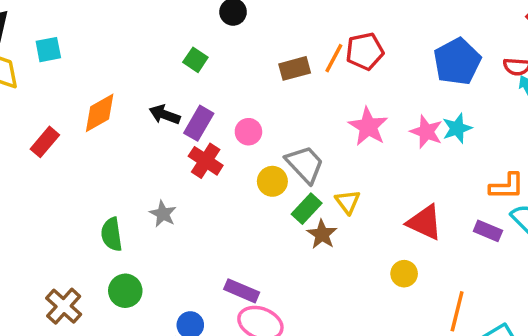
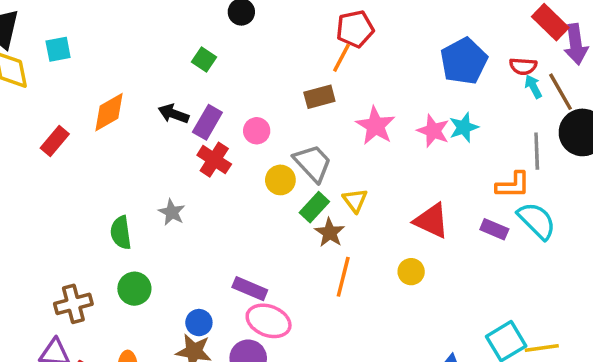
red pentagon: (365, 51) -> (355, 29), moved
brown rectangle: (295, 68) -> (319, 97), moved
brown cross: (64, 306) -> (73, 304), turned 33
orange line: (457, 311) -> (343, 277), moved

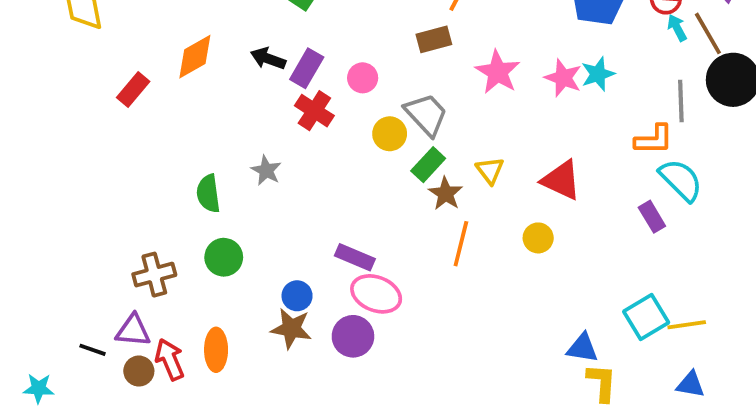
yellow triangle: (355, 200) -> (490, 170), moved
purple rectangle: (494, 229) -> (652, 217), moved, turned 36

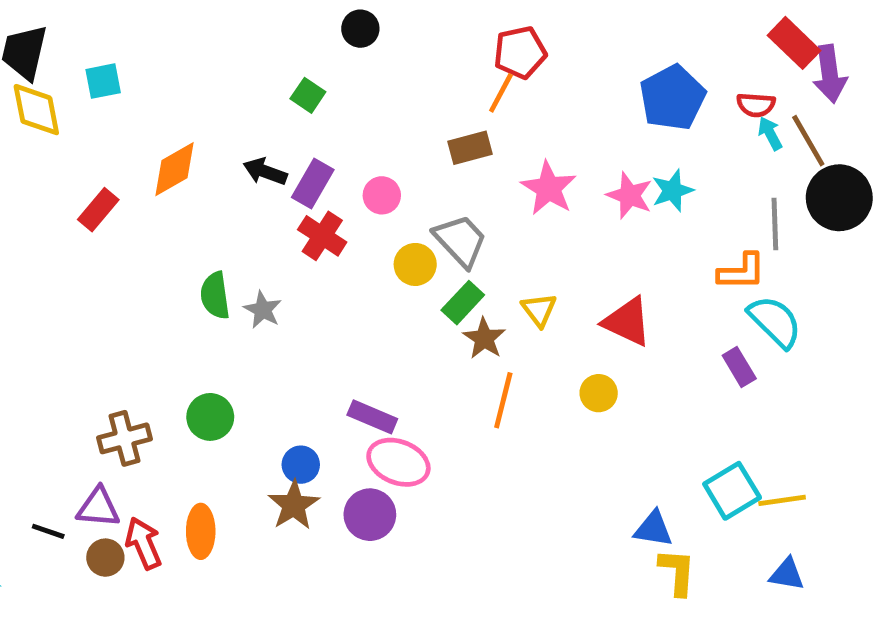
green semicircle: (208, 194) -> (215, 295), moved
brown star: (291, 329) -> (294, 505), turned 30

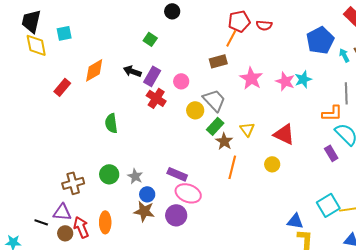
blue pentagon: (672, 98) -> (320, 40), moved
red semicircle: (756, 105) -> (264, 25), moved
gray star: (263, 310) -> (135, 176), moved
brown star: (294, 505) -> (144, 211), turned -30

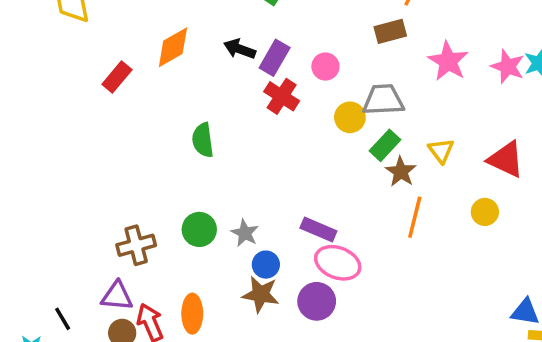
gray trapezoid: (214, 100) -> (383, 100), turned -50
black line: (41, 222) -> (63, 319), moved, turned 40

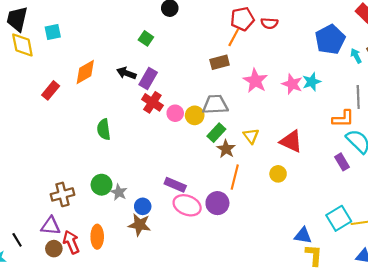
pink circle: (325, 67) -> (175, 113), moved
gray star: (245, 233) -> (119, 192), moved
purple circle: (317, 301) -> (217, 203), moved

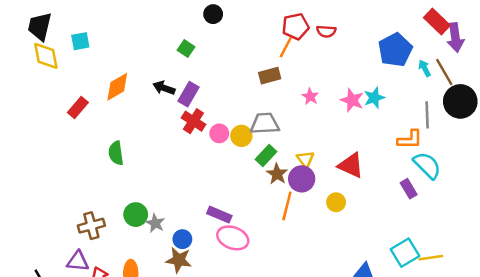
pink star: (255, 81) -> (310, 97), size x0.6
green semicircle: (104, 129) -> (116, 153), moved
purple circle: (217, 203) -> (302, 179), moved

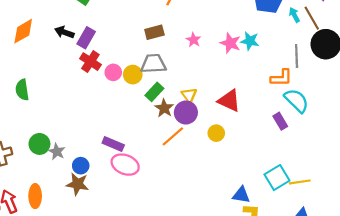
brown rectangle: (270, 76) -> (154, 32), moved
cyan star: (374, 98) -> (250, 41), turned 30
orange line: (287, 206) -> (173, 136), turned 35

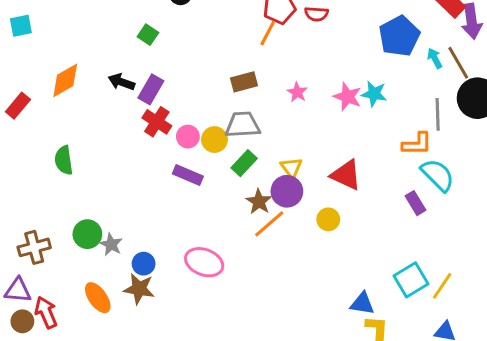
brown star: (164, 108) -> (259, 202), moved
purple rectangle: (113, 144) -> (188, 175), moved
yellow line: (300, 182) -> (442, 286), turned -48
orange ellipse: (35, 196) -> (98, 298), moved, turned -35

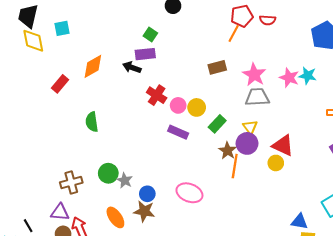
purple rectangle: (151, 89) -> (145, 54), moved, turned 54
pink star: (297, 92) -> (254, 75), size x1.6
gray trapezoid: (243, 125) -> (257, 97), moved
red triangle: (346, 175) -> (283, 146), moved
orange line: (269, 224) -> (235, 166), turned -40

